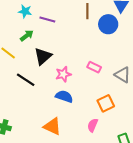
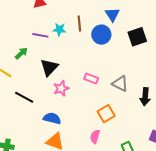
cyan star: (25, 11) -> (59, 29), moved
black triangle: (43, 56) -> (49, 67), moved
blue semicircle: (64, 96) -> (52, 118), moved

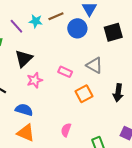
brown line: (79, 23) -> (56, 16), turned 70
purple line: (40, 35) -> (16, 26), turned 35
gray triangle: (120, 84) -> (94, 65), moved
orange square: (106, 114) -> (84, 94), moved

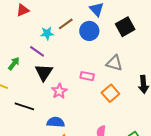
purple line: (16, 26) -> (37, 51), moved

